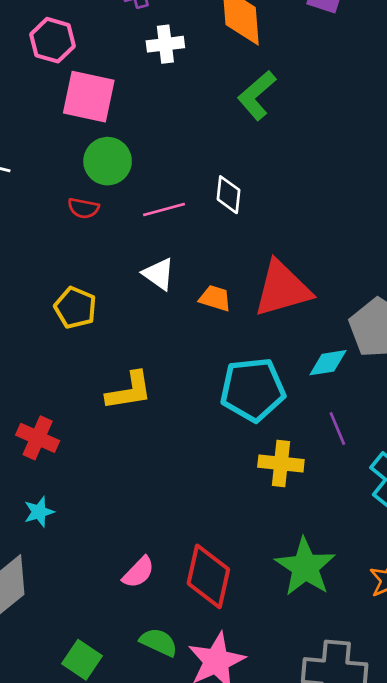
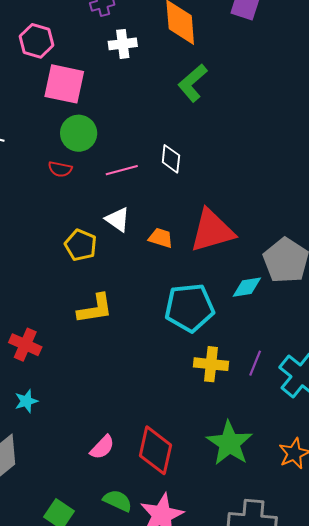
yellow pentagon: (75, 308) -> (81, 245), moved
purple line: (337, 429) -> (255, 363), moved, turned 45

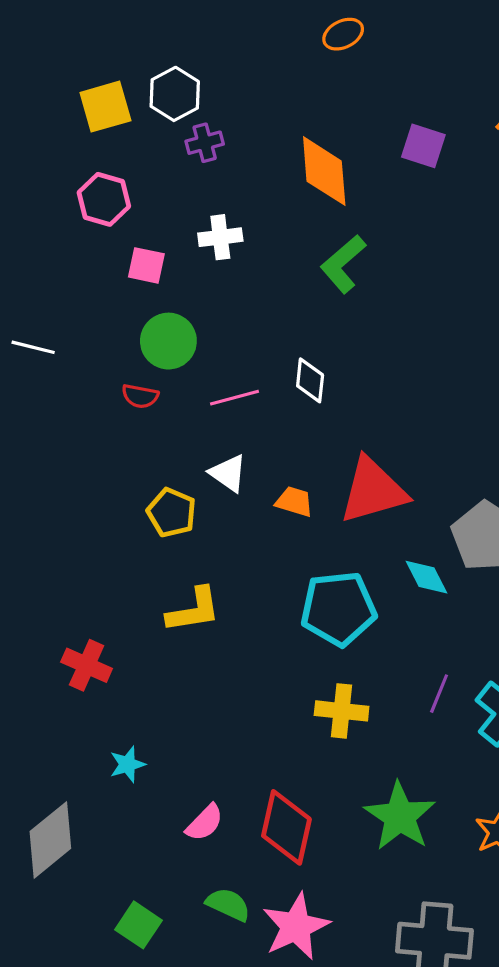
white cross: (123, 44) -> (220, 237), moved
pink square: (64, 84) -> (146, 265), size x0.6
cyan diamond: (247, 287) -> (427, 577), turned 72
yellow cross: (211, 364) -> (342, 711), moved
cyan star: (26, 401) -> (127, 764), moved

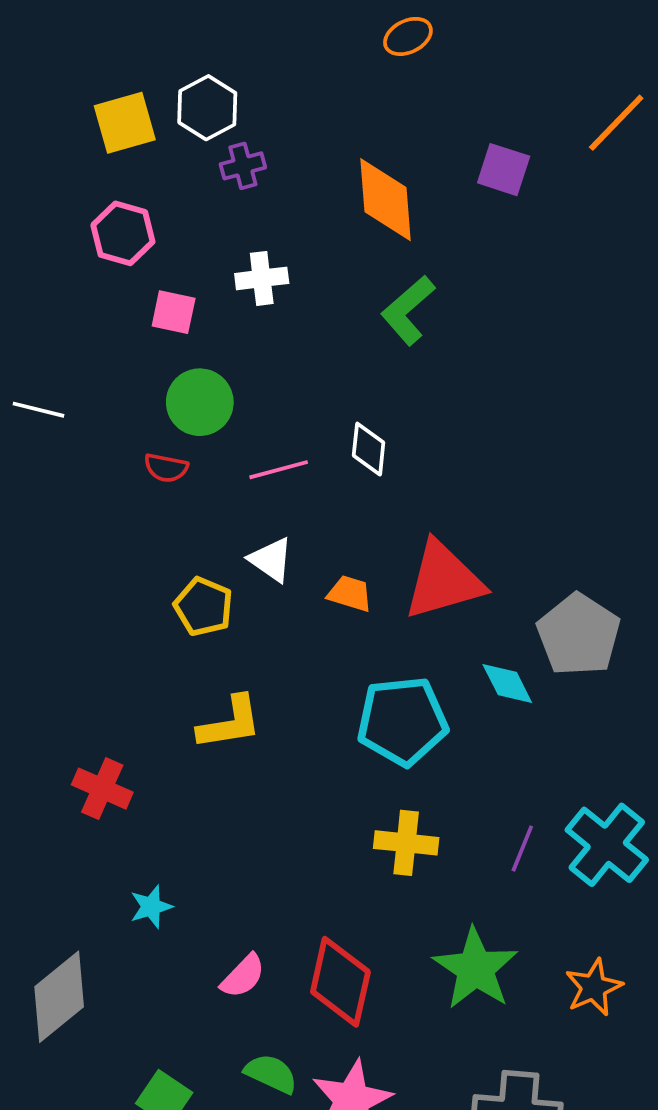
purple line: (439, 694) -> (522, 849), moved

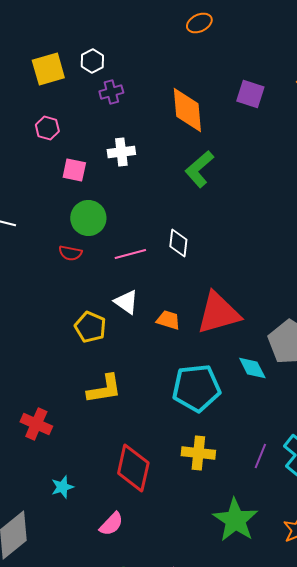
white hexagon: (207, 108) -> (92, 61), size x0.7
pink hexagon: (123, 233) -> (47, 128), size x0.7
red diamond: (340, 982) -> (133, 468), moved

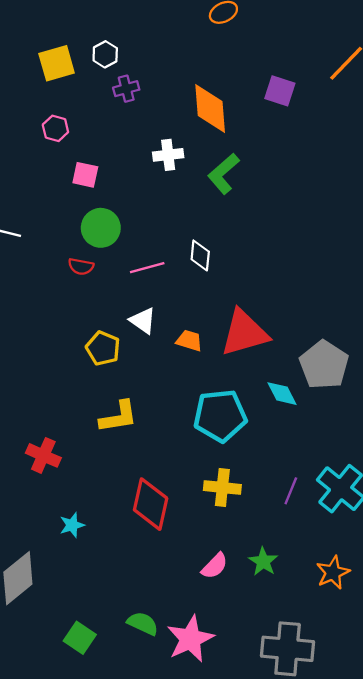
white cross: (121, 152) -> (168, 155), moved
green star: (235, 520) -> (263, 562), size x0.6
pink semicircle: (111, 524) -> (215, 566), moved

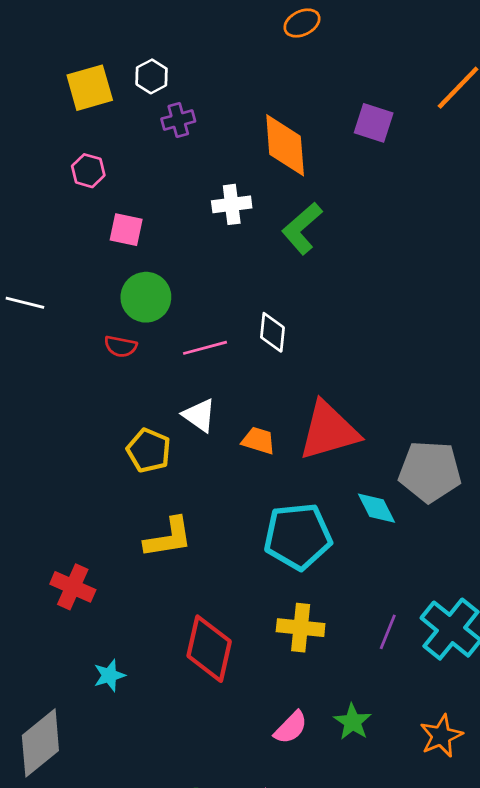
gray pentagon: (324, 365) -> (430, 472), turned -30

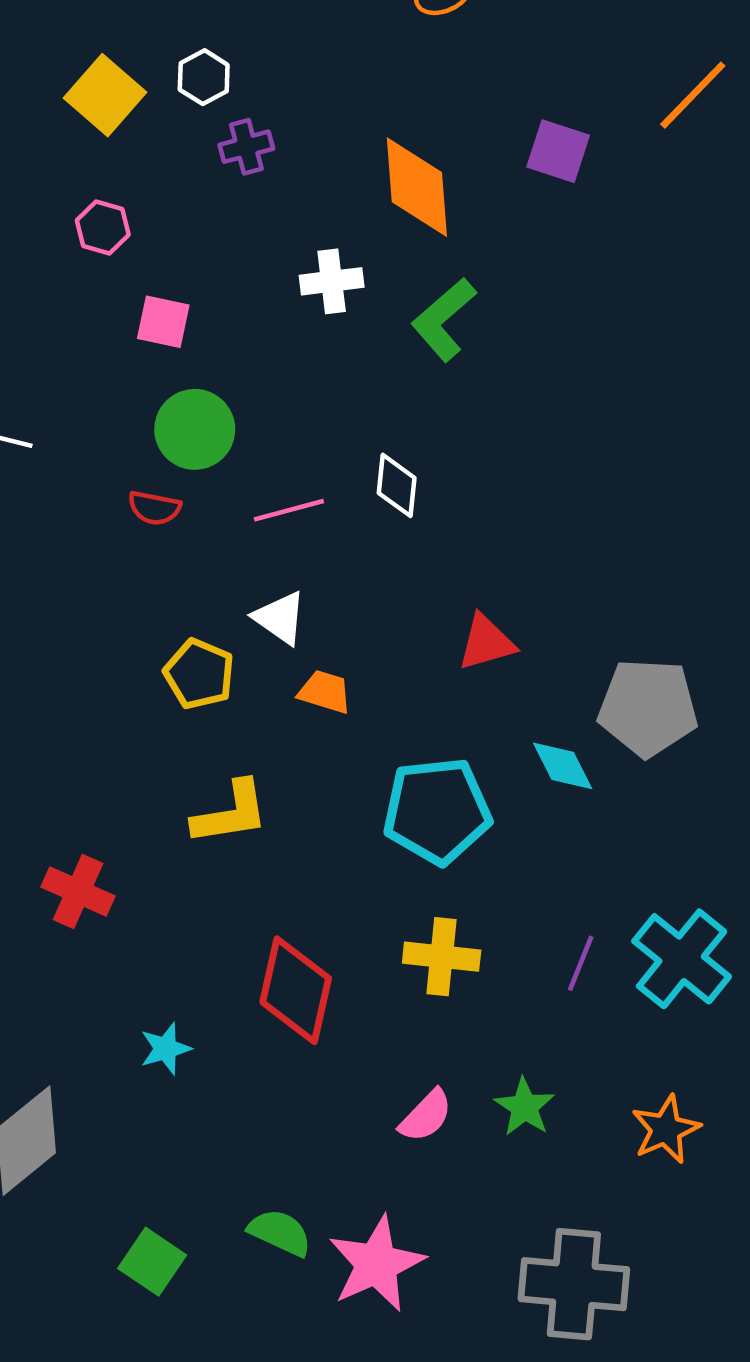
yellow square: (90, 88) -> (105, 95), turned -33
red triangle: (329, 431) -> (486, 643), size x0.6
orange trapezoid: (258, 441) -> (325, 692), moved
cyan star: (109, 675) -> (166, 1049), moved

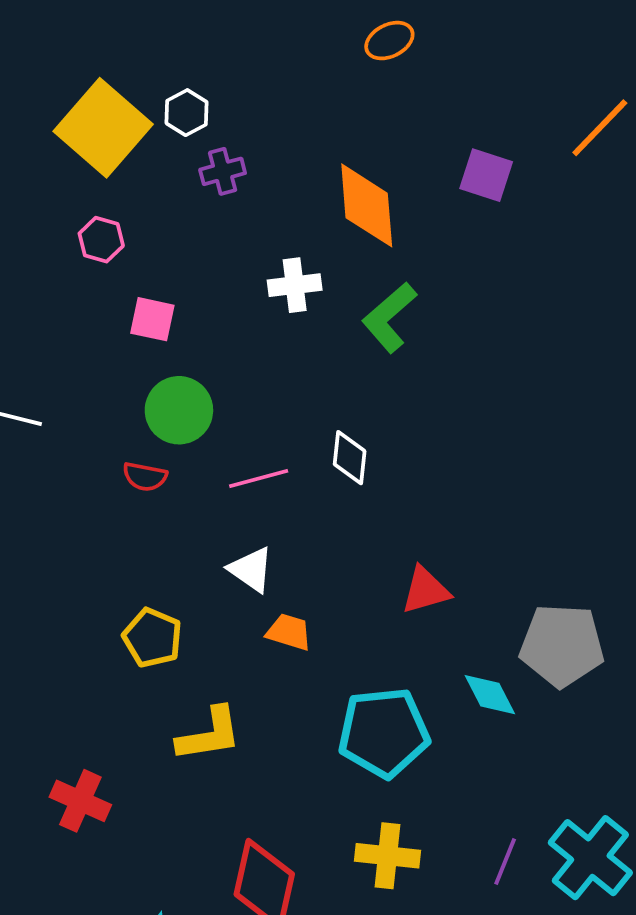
yellow square: (105, 95) -> (103, 128), size x1.4
yellow pentagon: (199, 674) -> (152, 638), moved

